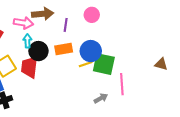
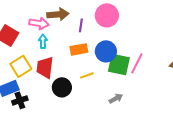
pink circle: (92, 15) -> (107, 15), size x1.5
black circle: (38, 51) -> (62, 87), moved
yellow line: (86, 64) -> (87, 75), moved
pink line: (122, 84) -> (137, 63), moved, turned 30

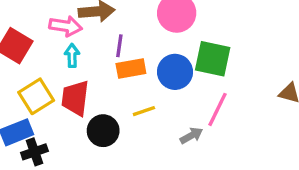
purple line: (81, 25) -> (119, 46), moved
pink line: (137, 63) -> (217, 109), moved
green square: (119, 64) -> (213, 59), moved
gray arrow: (116, 98) -> (191, 136), moved

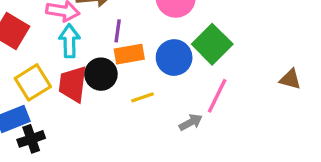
cyan arrow: (72, 56) -> (69, 41), size x1.4
green square: (213, 59) -> (212, 44), turned 33
black circle: (103, 131) -> (101, 74), moved

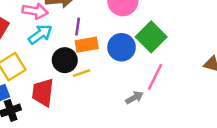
cyan arrow: (69, 41) -> (40, 34), turned 55
red trapezoid: (73, 84) -> (43, 92), moved
yellow line: (142, 97) -> (82, 73), moved

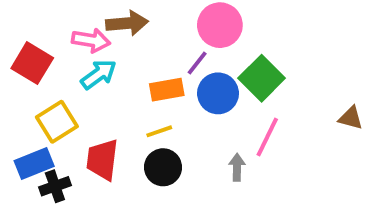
purple line: (78, 27) -> (197, 63), moved, turned 30
black circle: (65, 60) -> (163, 167), moved
gray arrow: (134, 98) -> (237, 167), turned -60

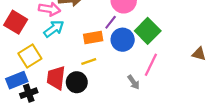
black circle: (163, 167) -> (77, 82), moved
gray arrow: (237, 167) -> (134, 82), turned 144

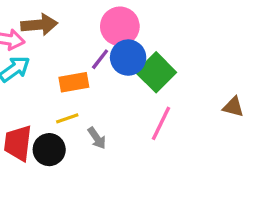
blue circle: (123, 40) -> (128, 58), moved
gray arrow: (134, 82) -> (97, 138), moved

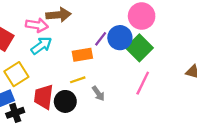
pink circle: (120, 26) -> (142, 16), moved

